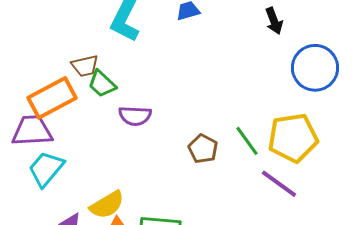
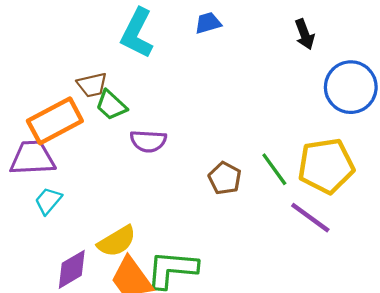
cyan trapezoid: (46, 169) -> (48, 201), size x0.7

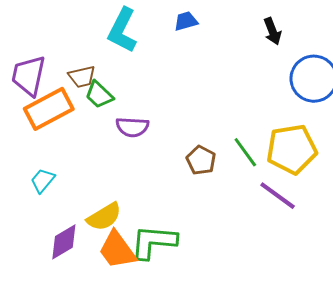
purple trapezoid: (32, 158) -> (29, 76), moved, turned -75

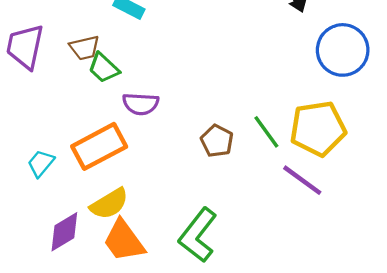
orange rectangle: (49, 109) -> (99, 146), moved
green L-shape: (154, 242) -> (198, 235), moved, turned -57

